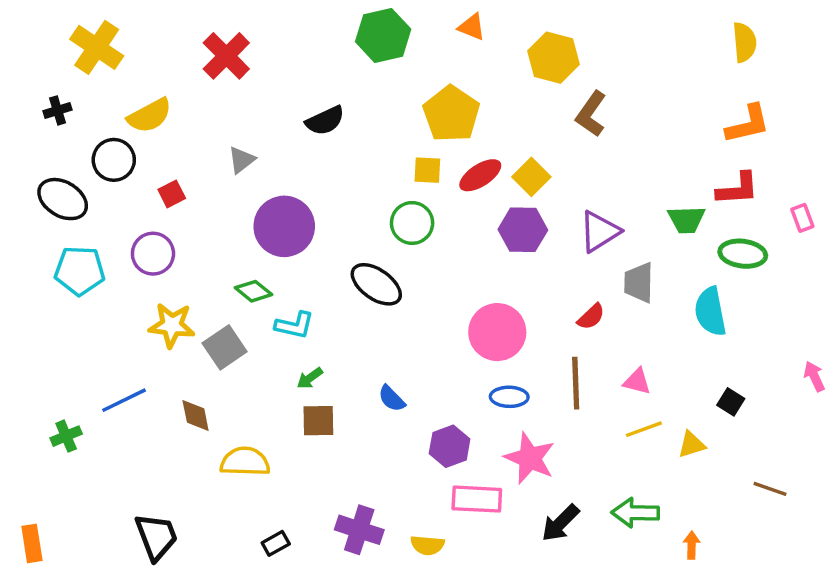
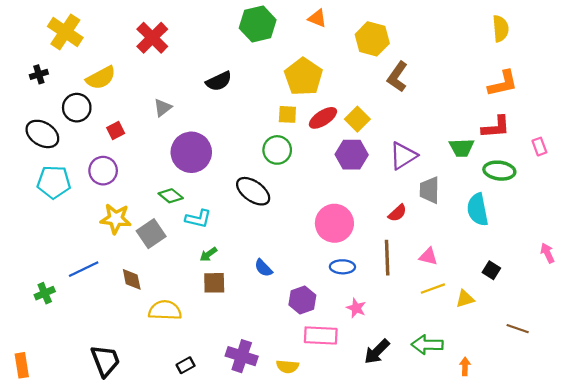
pink star: (530, 458) -> (356, 308), size x0.6

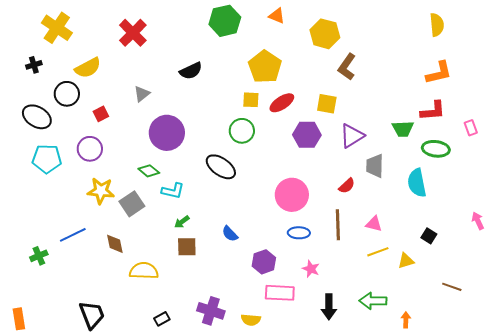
yellow square: (357, 119) -> (327, 104), moved, turned -35
black arrow: (377, 352) -> (329, 307), turned -45

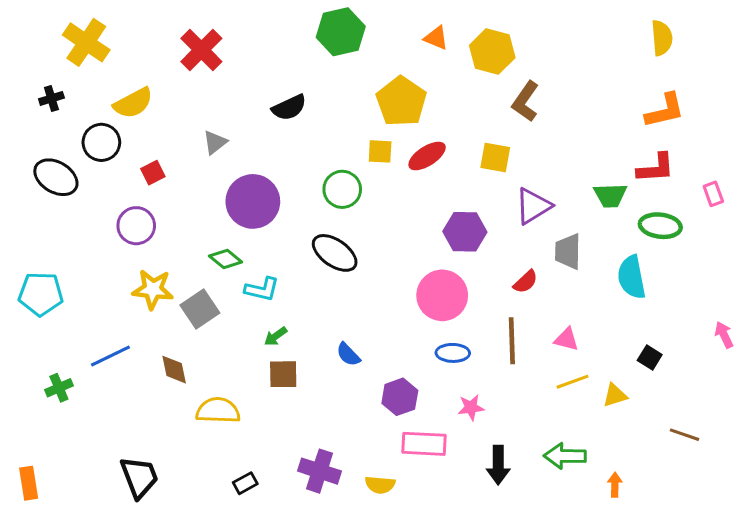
orange triangle: (277, 16) -> (436, 38), moved
green circle: (242, 131) -> (342, 189), moved
purple hexagon: (307, 135) -> (465, 232), moved
cyan pentagon: (47, 159) -> (41, 294), moved
pink star: (311, 269) -> (471, 407), turned -30

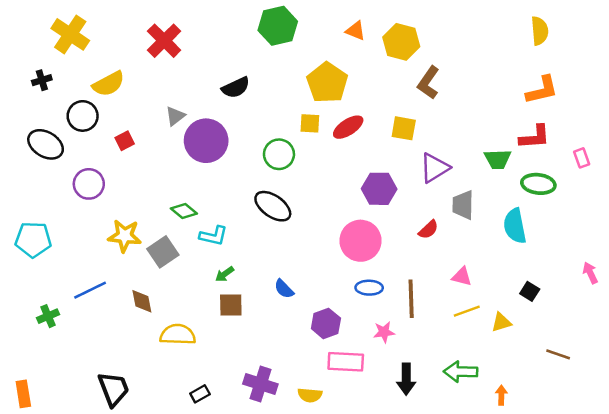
purple circle: (253, 201) -> (206, 141), moved
purple circle: (136, 226) -> (89, 184), moved
brown line: (512, 341) -> (411, 299), moved

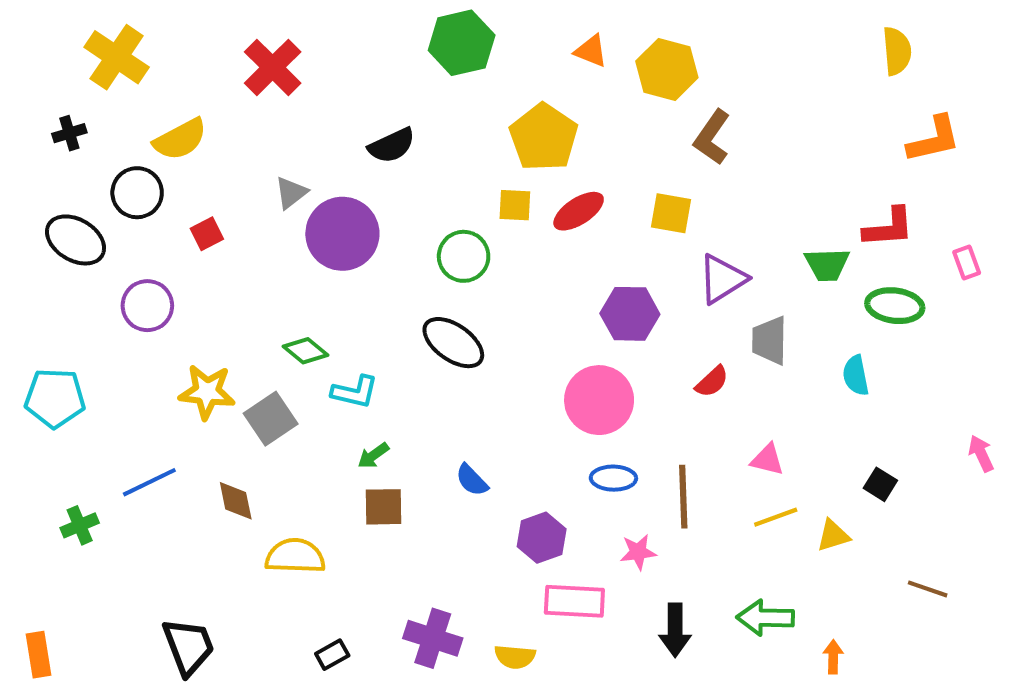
orange L-shape: (542, 90) -> (934, 139), moved
cyan semicircle: (515, 226) -> (856, 375), size x0.7

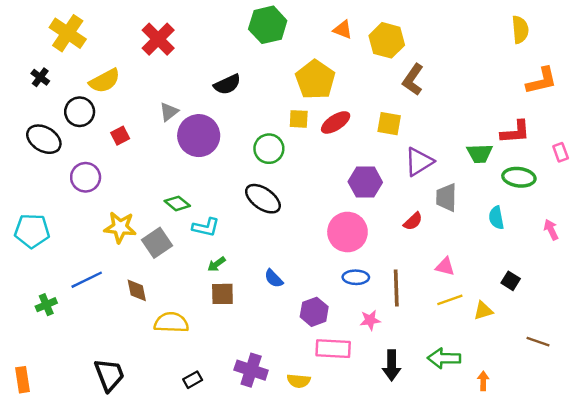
black cross: (69, 133) -> (40, 77), turned -36
pink arrow: (981, 453) -> (551, 230), moved

